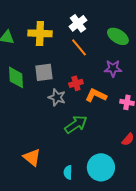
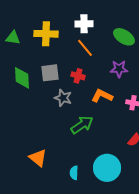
white cross: (78, 23) -> (84, 24), turned 36
red cross: (76, 83) -> (78, 76), moved, turned 32

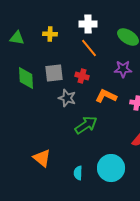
yellow cross: (46, 34) -> (50, 34), size x0.6

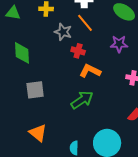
gray square: (54, 73) -> (35, 90), moved
orange L-shape: (106, 96) -> (90, 71), moved
gray star: (67, 98) -> (63, 32), moved

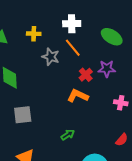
red cross: (78, 51) -> (86, 75), moved, turned 32
green arrow: (82, 100) -> (68, 135), moved, size x0.6

